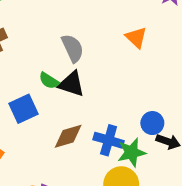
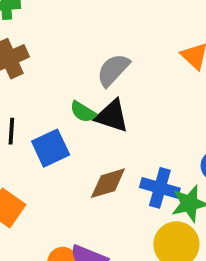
gray semicircle: (73, 48) -> (113, 70), turned -112

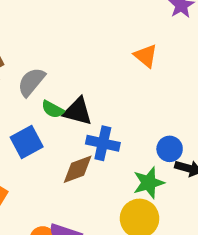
gray semicircle: (113, 70) -> (31, 82), moved
blue cross: (160, 188) -> (103, 143), moved

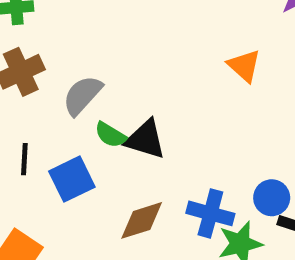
blue cross: (103, 143) -> (210, 213), moved

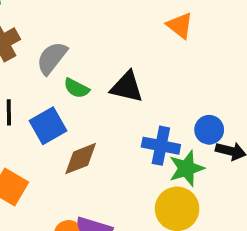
black triangle: (145, 139) -> (127, 87), moved
brown diamond: (142, 220) -> (81, 159), moved

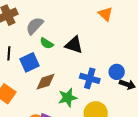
green star: (186, 168) -> (68, 98), moved

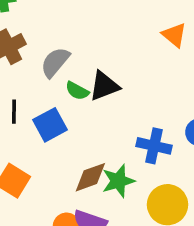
black triangle: (74, 45) -> (104, 86), moved, turned -36
brown diamond: (46, 82) -> (90, 177), moved

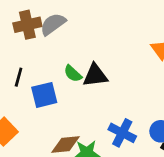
gray semicircle: (55, 62) -> (53, 24), moved

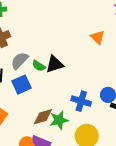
gray semicircle: (53, 24) -> (19, 61), moved

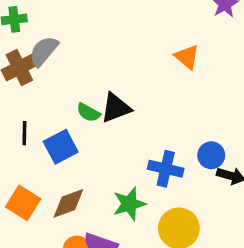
gray semicircle: (19, 61) -> (44, 51), moved
brown diamond: (43, 117) -> (68, 203), moved

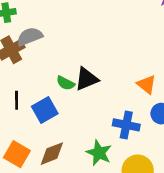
gray semicircle: (44, 51) -> (30, 37), turned 30
orange triangle: (187, 57) -> (147, 85), moved
green star: (129, 204) -> (99, 153), turned -30

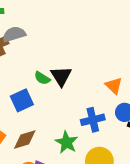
black triangle: (86, 79) -> (61, 76), turned -45
blue cross: (126, 125) -> (93, 120), turned -30

